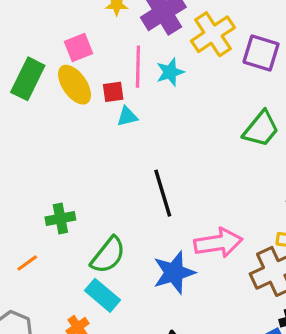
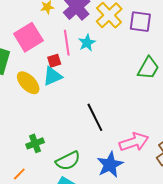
pink square: (79, 48) -> (28, 37), size x1.6
yellow ellipse: (75, 85) -> (28, 83), moved
cyan triangle: (127, 116) -> (52, 76), moved, size x1.5
green semicircle: (108, 255) -> (68, 161), turned 35

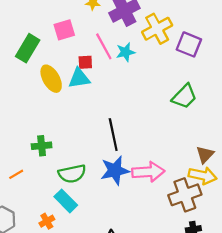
pink square: (28, 37) -> (64, 30), size x0.7
pink line: (67, 43) -> (104, 46), turned -35
blue star: (110, 165) -> (115, 170), moved

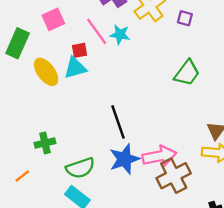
purple square: (189, 44) -> (185, 18), size x0.6
cyan star: (126, 52) -> (120, 34), turned 30
brown cross: (185, 195) -> (174, 176), moved

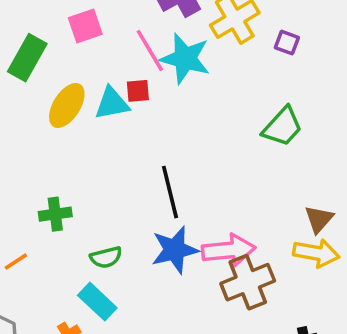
cyan star: (120, 34) -> (185, 58), size x1.6
red square: (79, 50) -> (138, 91), moved
yellow ellipse: (46, 72) -> (67, 105), turned 64
green semicircle: (80, 168) -> (106, 257), size x0.7

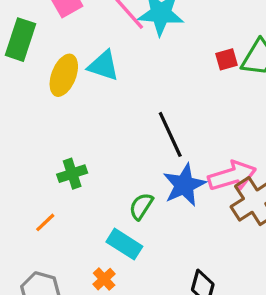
red square: (138, 91) -> (227, 59), moved
cyan triangle: (112, 103) -> (103, 66), turned 40
green semicircle: (106, 257) -> (141, 206), moved, turned 148

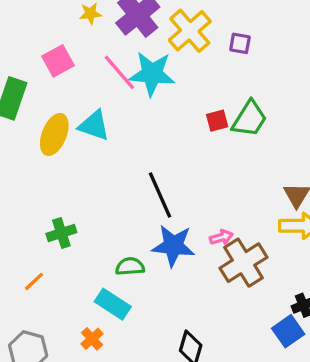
pink arrow: (232, 176) -> (221, 237), size x0.5
blue star: (184, 185) -> (173, 246), turned 30
green semicircle: (141, 206) -> (130, 266), turned 52

